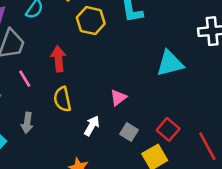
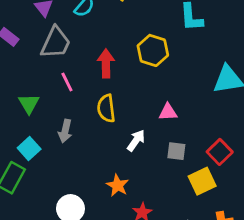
yellow hexagon: (91, 21) -> (153, 50), moved
pink triangle: (118, 98) -> (168, 112), turned 30
gray square: (129, 132) -> (176, 151), turned -30

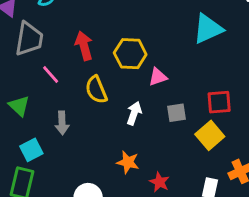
yellow hexagon: (153, 50) -> (130, 54), moved
cyan square: (29, 149) -> (31, 150), turned 30
red square: (220, 152) -> (219, 102), turned -35

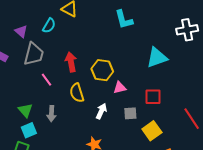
red square: (219, 102) -> (153, 97), moved
green triangle: (19, 106) -> (25, 110), moved

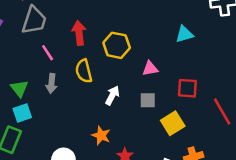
cyan triangle: (157, 58) -> (184, 34), size x0.7
pink triangle: (120, 88) -> (150, 69), moved
red square: (153, 97) -> (187, 88), moved
gray arrow: (51, 114) -> (51, 83), moved

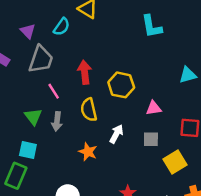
green triangle: (19, 88) -> (33, 117), moved
cyan square: (22, 113) -> (28, 150), turned 30
orange star: (101, 135) -> (88, 152), moved

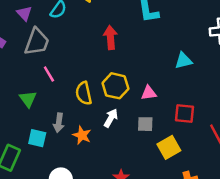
red arrow: (85, 72) -> (110, 37), moved
yellow hexagon: (121, 85) -> (115, 86), moved
gray arrow: (57, 121) -> (59, 123), moved
cyan square: (28, 150) -> (37, 138), moved

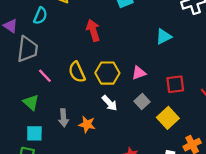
yellow semicircle: (84, 93) -> (77, 72), moved
white arrow: (111, 118) -> (110, 103), turned 119
gray square: (145, 124) -> (142, 102), turned -32
cyan square: (37, 138) -> (34, 133), moved

